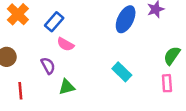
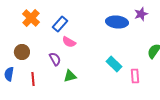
blue ellipse: (126, 19) -> (117, 22), turned 70
pink rectangle: (167, 83) -> (135, 76), moved

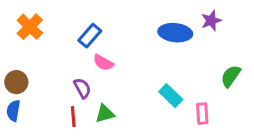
orange cross: (31, 18) -> (30, 27), moved
brown circle: (22, 52) -> (16, 82), moved
red line: (33, 79) -> (73, 117), moved

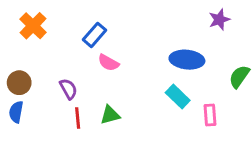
blue ellipse: (175, 33) -> (187, 60), moved
purple semicircle: (82, 88) -> (68, 89), moved

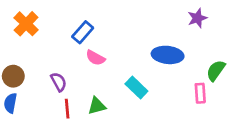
cyan rectangle: (178, 97) -> (136, 88), moved
pink rectangle: (210, 115) -> (200, 93), moved

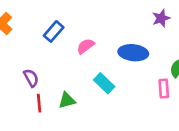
pink semicircle: (95, 58) -> (85, 46), moved, turned 114

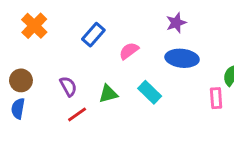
purple star: (161, 18) -> (176, 23), moved
green triangle: (67, 100) -> (108, 94), moved
red line: (39, 103) -> (77, 114), turned 60

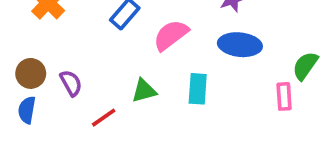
pink semicircle: (129, 51) -> (171, 35), size x1.4
purple semicircle: (68, 86) -> (71, 83), moved
cyan rectangle: (150, 92) -> (198, 89), turned 50

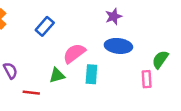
pink semicircle: (171, 35) -> (74, 53), moved
red line: (104, 118) -> (31, 93), turned 42

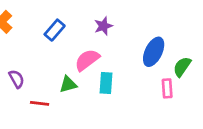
purple star: (114, 16) -> (103, 26), moved
blue ellipse: (118, 46) -> (154, 52), moved, turned -70

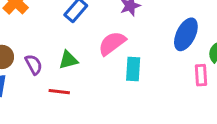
green triangle: (68, 84) -> (68, 60), moved

